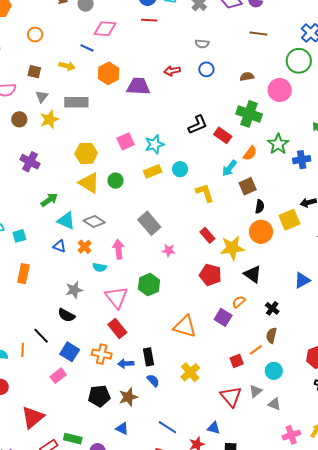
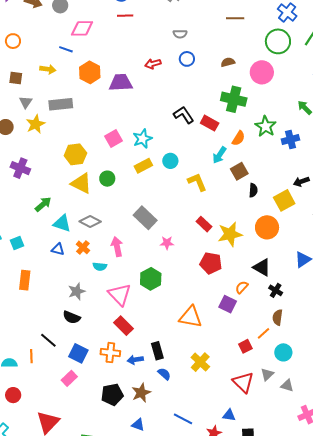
black L-shape: (198, 125) -> (184, 115), turned -95
orange circle: (261, 232) -> (267, 227), moved
black triangle: (253, 274) -> (262, 267), moved

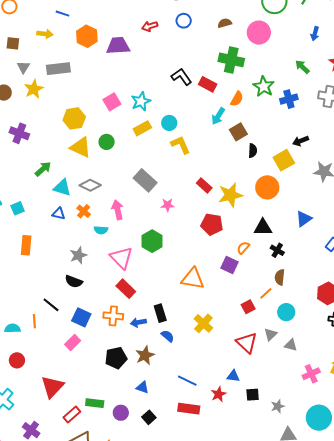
yellow L-shape: (197, 182) -> (181, 145), moved
black triangle: (262, 267) -> (263, 227), turned -30

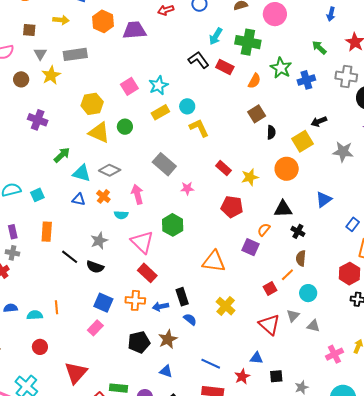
cyan arrow: (218, 116) -> (216, 36), moved
yellow star: (230, 195) -> (250, 177), size x0.7
black line: (51, 305) -> (70, 257), moved

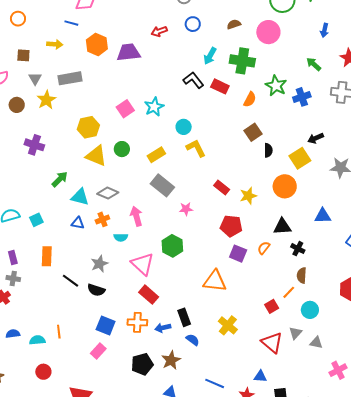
yellow rectangle: (160, 112) -> (156, 155), moved
orange cross: (103, 196) -> (102, 219), turned 32
blue triangle: (324, 199) -> (323, 216), turned 36
purple square: (250, 247) -> (238, 254), moved

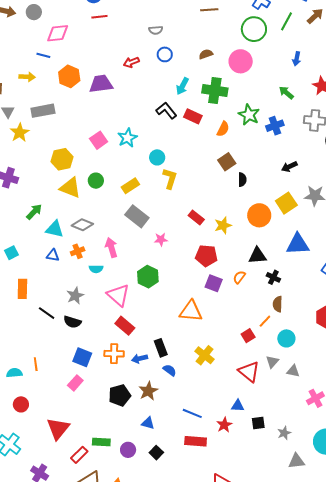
yellow L-shape: (196, 148) -> (170, 178), turned 45
yellow square: (300, 158) -> (286, 203), moved
blue triangle: (323, 216) -> (298, 244), size x1.4

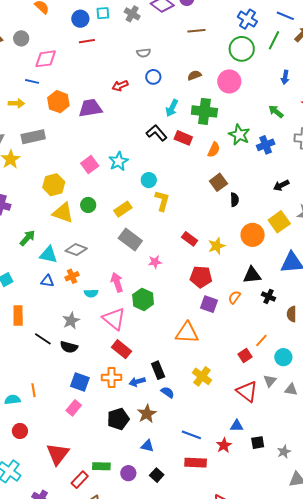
pink arrow: (111, 248) -> (117, 282), moved
brown semicircle: (278, 304) -> (292, 314), moved

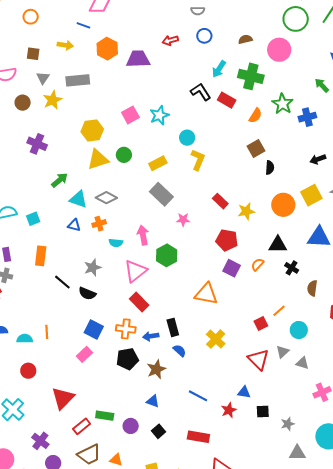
yellow triangle: (63, 213) -> (98, 160), turned -45
pink triangle: (114, 319) -> (135, 271), turned 35
black pentagon: (118, 419) -> (127, 359), moved
red rectangle: (196, 463) -> (198, 437), moved

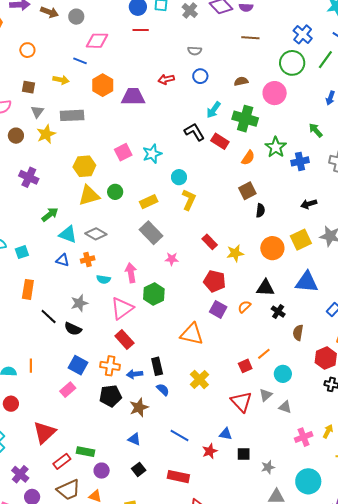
purple circle: (131, 426) -> (102, 471), moved

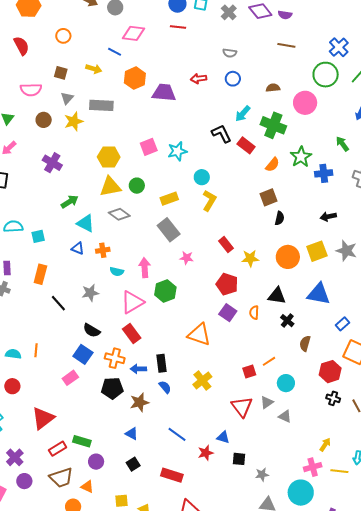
gray diamond: (96, 234) -> (119, 214), moved
orange semicircle: (244, 307) -> (254, 313), turned -48
black semicircle: (73, 329) -> (92, 330), moved
pink cross: (304, 437) -> (313, 467), moved

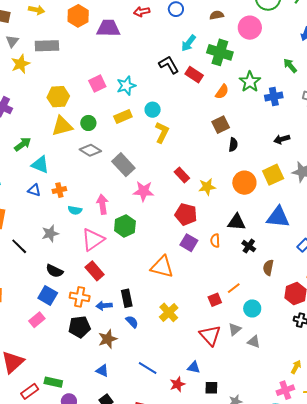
yellow rectangle: (169, 199) -> (123, 117), moved
gray diamond: (119, 214) -> (90, 150), moved
pink star: (187, 258) -> (144, 191), size x1.5

